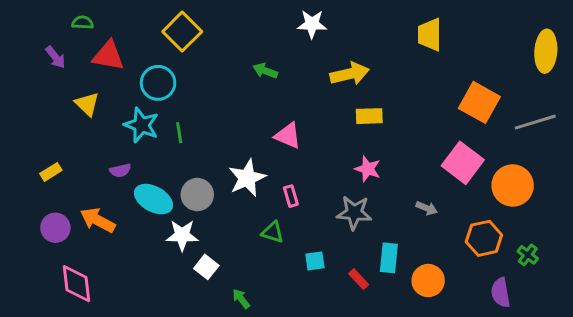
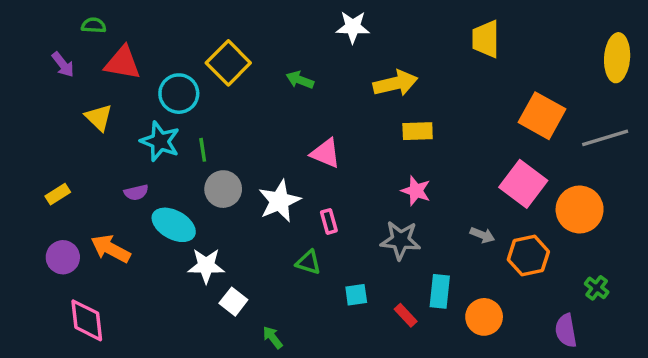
yellow square: (182, 32) -> (228, 63), moved
gray circle: (197, 195) -> (223, 189), moved
orange hexagon: (484, 238) -> (528, 256), moved

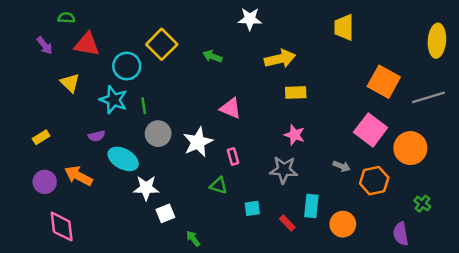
white square: (233, 302) -> (165, 213), turned 30

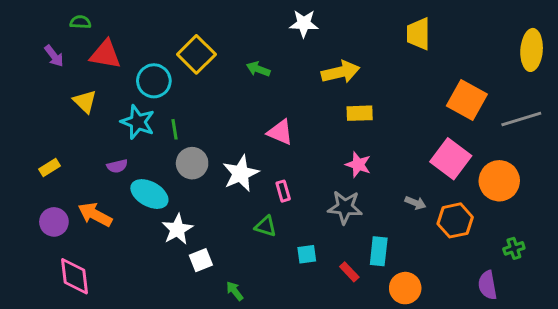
white star: (146, 188) -> (177, 229), turned -30
green cross: (422, 204) -> (514, 248), turned 35
orange circle: (343, 224) -> (405, 288), moved

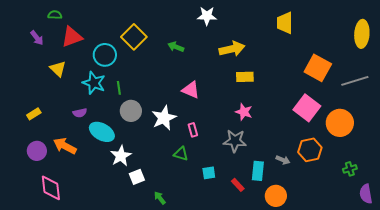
red triangle: (105, 54) -> (72, 37), turned -30
gray arrow: (415, 203) -> (283, 160), moved
purple semicircle: (487, 285) -> (366, 194), moved

